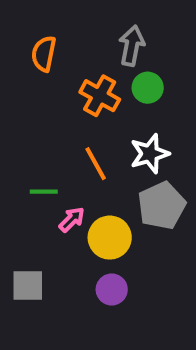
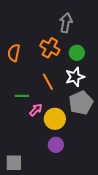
orange semicircle: (44, 54) -> (14, 53), moved
green circle: (148, 88) -> (77, 53), moved
gray square: (28, 285) -> (14, 163), moved

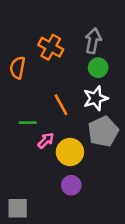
gray arrow: (66, 23) -> (93, 41), moved
orange cross: (50, 48) -> (51, 47), moved

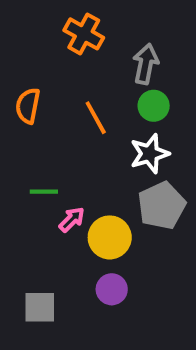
orange cross: (51, 47) -> (84, 34), moved
orange line: (61, 105) -> (96, 118), moved
gray square: (18, 208) -> (40, 307), moved

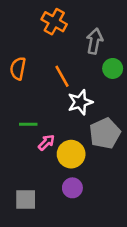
green circle: (154, 106) -> (113, 68), moved
white star: (150, 154) -> (80, 102), moved

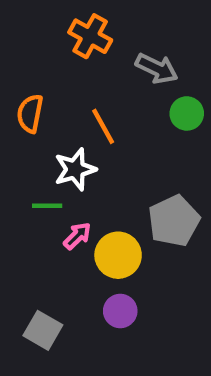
gray arrow: (94, 41) -> (157, 68), turned 105
white star: (80, 102) -> (75, 169), moved
gray square: (26, 200) -> (43, 330), turned 30

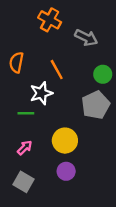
green circle: (187, 113) -> (103, 74), moved
gray pentagon: (174, 221) -> (96, 105), moved
pink arrow: (77, 236) -> (25, 148), moved

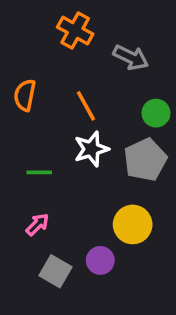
white star: (41, 93) -> (91, 149), moved
yellow circle: (65, 141) -> (133, 224), moved
gray square: (24, 182) -> (55, 271), moved

